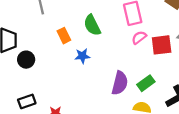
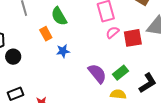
green semicircle: (92, 25) -> (59, 16), moved
purple semicircle: (120, 83) -> (97, 74), turned -50

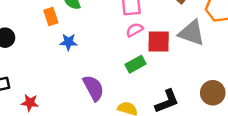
green rectangle: (120, 73) -> (136, 64), moved
purple semicircle: (97, 74) -> (93, 88), moved

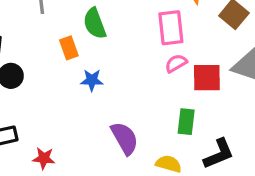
green rectangle: (136, 64) -> (186, 122), moved, turned -54

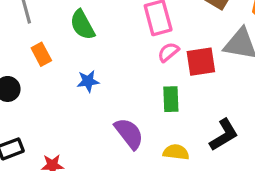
orange rectangle: (69, 48) -> (41, 54), moved
green rectangle: (186, 122) -> (171, 99), moved

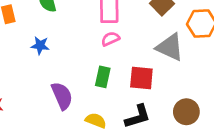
red square: (201, 62) -> (141, 78), moved

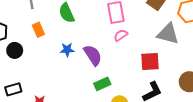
green rectangle: (103, 77) -> (102, 84), moved, turned 63
purple semicircle: (62, 96) -> (93, 55), moved

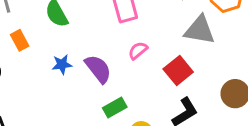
pink semicircle: (121, 35) -> (138, 50), moved
red square: (150, 61) -> (178, 70), turned -30

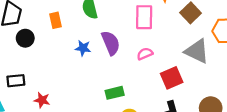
purple semicircle: (98, 69) -> (111, 43), moved

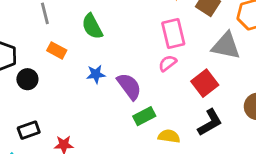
pink rectangle: (144, 17) -> (173, 34), moved
orange rectangle: (55, 20) -> (57, 50), turned -35
purple semicircle: (111, 43) -> (129, 86), moved

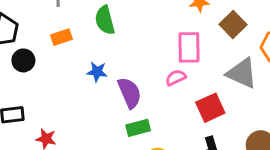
orange rectangle: (57, 50) -> (61, 37), turned -60

